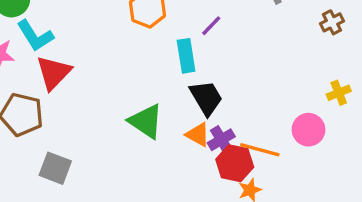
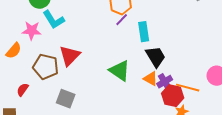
purple line: (211, 26) -> (122, 20), moved
red triangle: (54, 73) -> (70, 56), moved

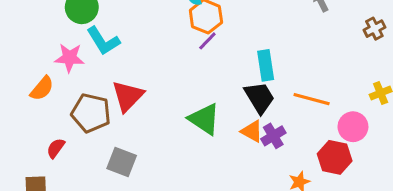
cyan rectangle: (144, 32) -> (266, 65), moved
orange line: (188, 88) -> (312, 99), moved
red hexagon: (173, 96) -> (335, 157), moved

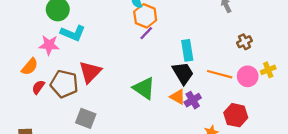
brown cross: (374, 29) -> (244, 42), moved
cyan L-shape: (103, 41) -> (73, 33), turned -35
pink circle: (353, 127) -> (248, 76), moved
red semicircle: (56, 148) -> (38, 87), moved

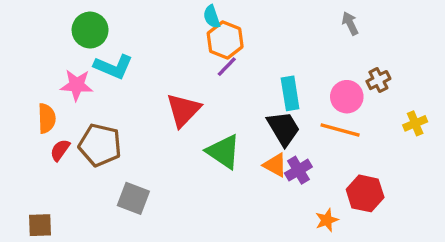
orange semicircle: (30, 67) -> (47, 118), turned -42
red triangle: (90, 72) -> (183, 110), moved
pink circle: (248, 76) -> (347, 97), moved

